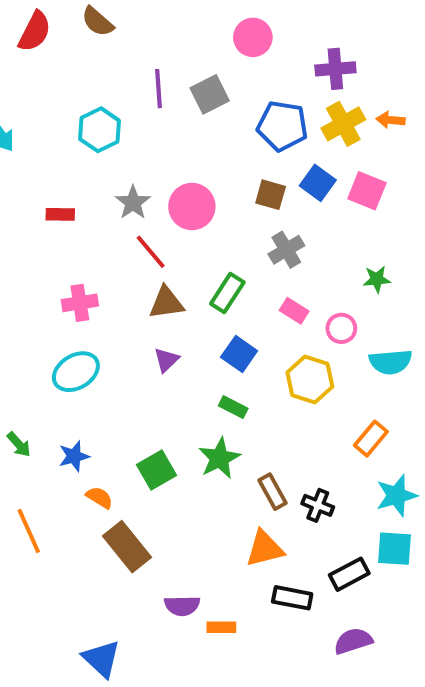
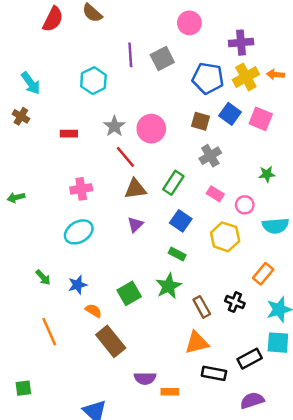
black cross: (318, 505) -> (235, 302), moved

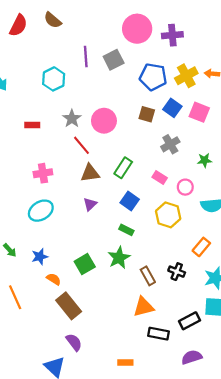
pink circle: (189, 23) -> (137, 29), size x1.4
purple cross: (241, 43) -> (172, 35), moved
gray cross: (210, 156) -> (170, 144), moved
purple semicircle: (145, 378) -> (74, 342), moved, turned -126
orange rectangle: (170, 392) -> (125, 363), moved

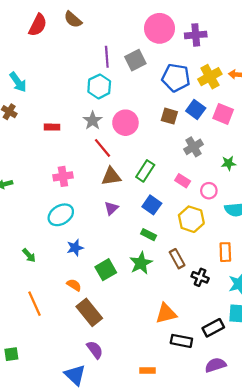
cyan hexagon: (54, 79) -> (99, 86), moved
orange rectangle: (201, 247) -> (225, 252), turned -42
blue star: (40, 257) -> (75, 248), moved
brown rectangle: (148, 276) -> (177, 259), moved

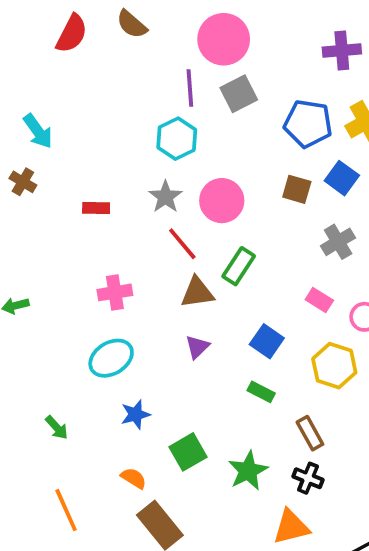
pink circle: (159, 28) -> (224, 39), moved
green rectangle: (145, 171) -> (239, 266), moved
green star: (141, 263) -> (248, 471), moved
black cross: (200, 277) -> (308, 478), moved

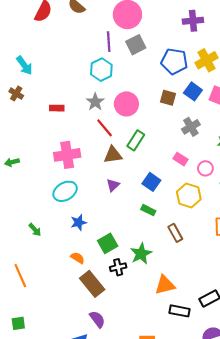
pink cross: (115, 292) -> (67, 155), size x1.4
black cross: (308, 478) -> (118, 267), moved, turned -35
orange line: (66, 510) -> (20, 276), moved

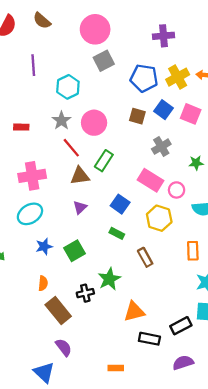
purple line: (109, 42) -> (33, 65), moved
pink rectangle: (180, 159) -> (150, 180), size x1.6
green square: (108, 243) -> (74, 251), moved
orange semicircle: (78, 258) -> (43, 283), turned 64

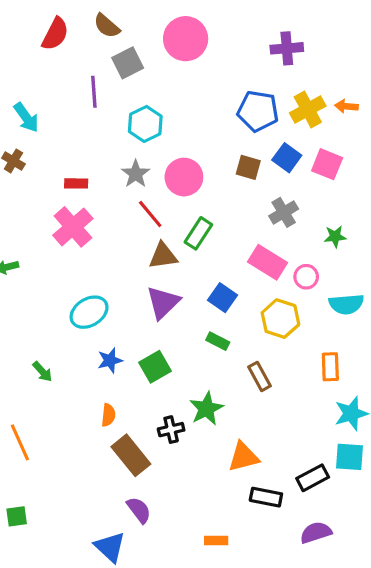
gray square: (104, 61) -> (128, 63), moved
pink cross: (32, 176) -> (73, 227), moved, turned -32
purple triangle: (80, 207) -> (163, 302), size x1.6

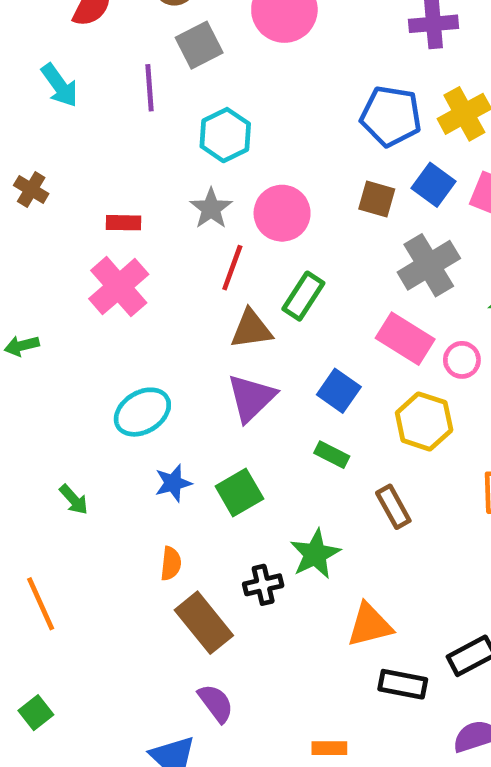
cyan arrow: (26, 118) -> (60, 85), moved
gray cross: (284, 212) -> (429, 265), size x1.4
red line: (150, 214) -> (232, 268), turned 60
green square: (17, 516) -> (36, 713), turned -30

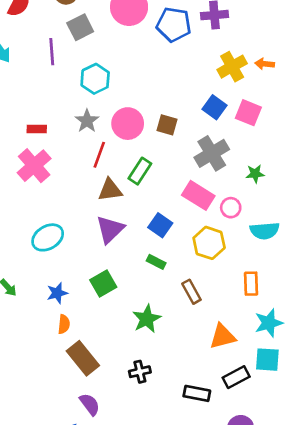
blue pentagon: (391, 116) -> (174, 25), moved
brown square: (377, 199) -> (167, 125), moved
blue star: (173, 483) -> (57, 293), moved
black cross: (263, 585) -> (140, 372), moved
orange triangle: (370, 625) -> (223, 336), moved

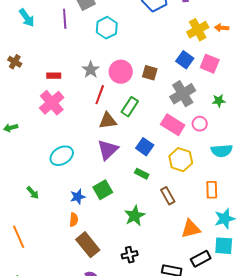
cyan hexagon: (95, 79) -> (107, 28), moved
green star: (255, 174) -> (219, 101), moved
pink circle: (231, 208) -> (200, 124), moved
blue star: (57, 293) -> (78, 197), moved

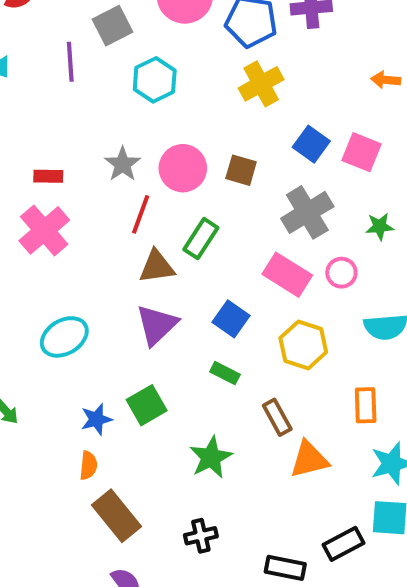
yellow cross: (198, 30) -> (261, 84), moved
orange triangle: (191, 229) -> (309, 459), moved

